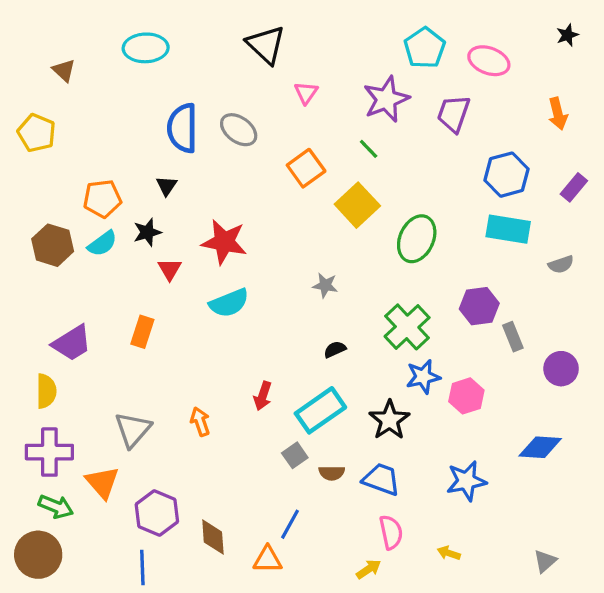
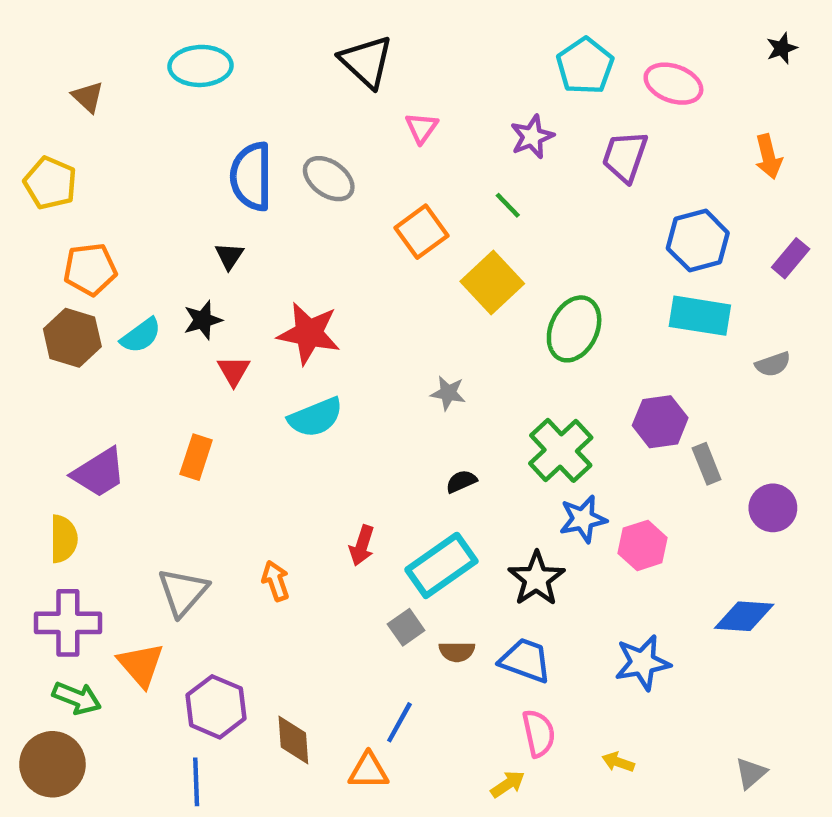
purple star: (386, 99) -> (532, 137), size x0.7
orange pentagon: (102, 199) -> (90, 269), moved

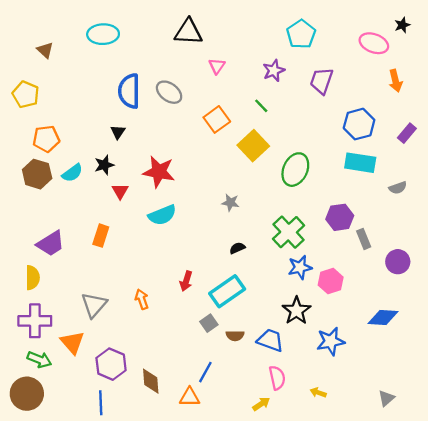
black triangle: (366, 62) -> (188, 32), turned -40
pink ellipse: (673, 84) -> (374, 43), moved
black star: (536, 579) -> (296, 311), moved

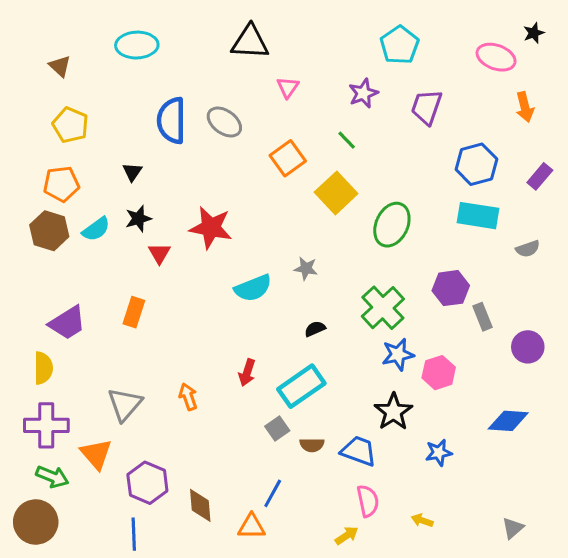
yellow pentagon: (26, 94) -> (70, 125), moved
black triangle: (118, 132) -> (132, 172), moved
cyan semicircle: (162, 215) -> (253, 288), moved
blue star: (331, 341) -> (439, 453), size x0.7

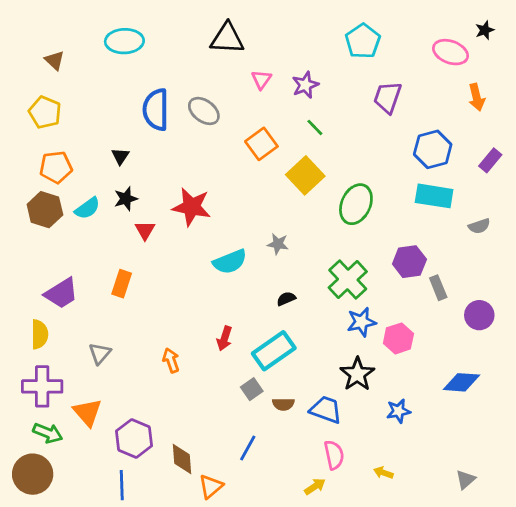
purple star: (363, 93) -> (305, 85), moved
yellow pentagon: (70, 125) -> (45, 112), moved
gray triangle: (125, 404) -> (100, 354), moved, size x0.7
orange triangle: (252, 527) -> (211, 486), moved, turned -40

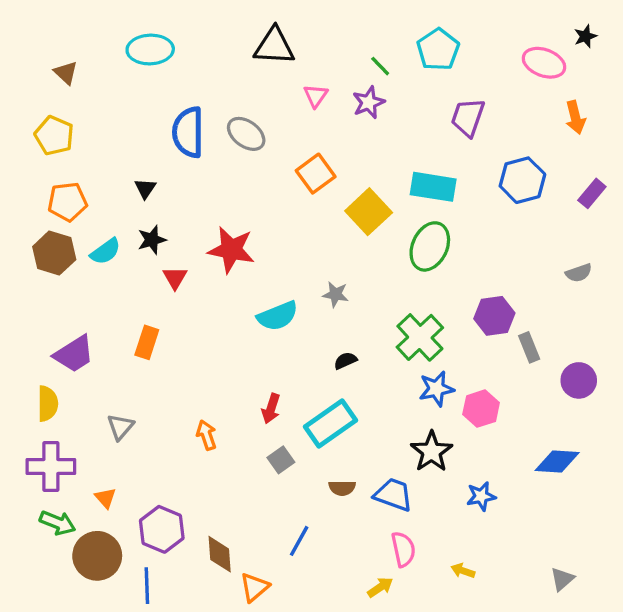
green line: (315, 127) -> (380, 66), moved
cyan rectangle: (434, 196) -> (433, 187), moved
gray square: (252, 389) -> (281, 460), moved
orange triangle: (87, 412) -> (105, 498), size x0.6
brown circle: (33, 474) -> (97, 556), moved

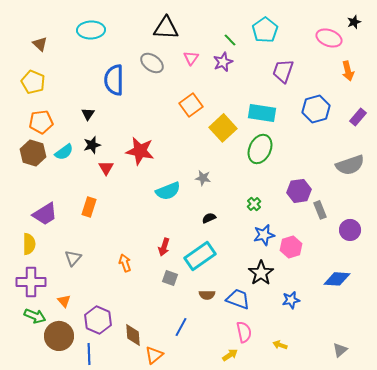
gray ellipse: (246, 134) -> (152, 63), moved
gray semicircle: (579, 273) -> (350, 165), size x1.8
green cross: (420, 337) -> (254, 204), size x0.5
gray square: (281, 460) -> (170, 278), turned -35

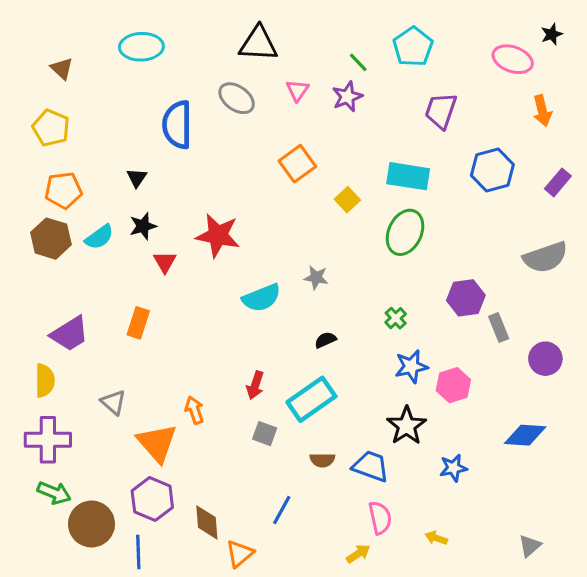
yellow square: (223, 128) -> (347, 200), size x0.6
gray triangle: (73, 258) -> (113, 402), turned -30
orange triangle: (64, 301) -> (157, 443), moved, size x2.0

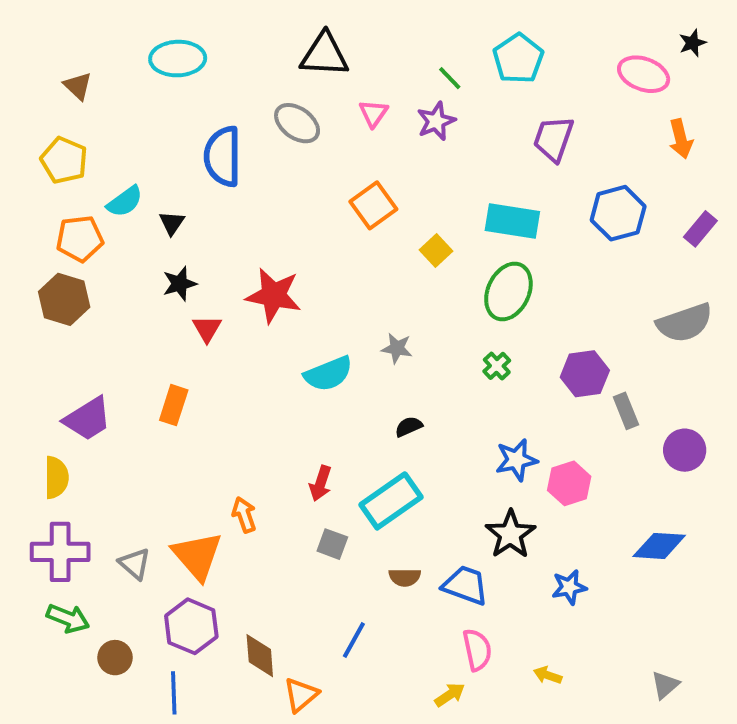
cyan semicircle: (99, 237) -> (125, 201), moved
green cross: (396, 318) -> (497, 366), moved
gray triangle: (113, 402) -> (135, 564), moved
brown circle: (92, 524) -> (115, 658), size x0.6

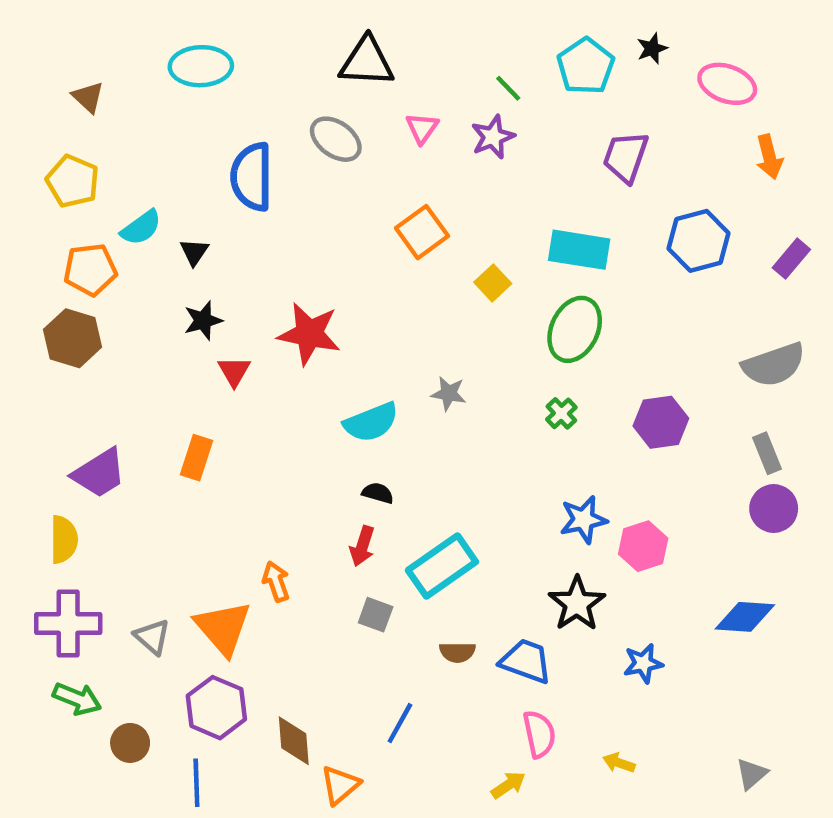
black star: (692, 43) -> (652, 48), moved
gray rectangle: (626, 411) -> (767, 453), moved
black semicircle: (409, 427) -> (378, 493), moved, turned 40

